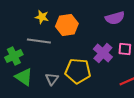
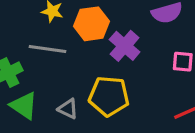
purple cross: (103, 53) -> (125, 46), moved
gray triangle: (52, 79) -> (68, 109), turned -40

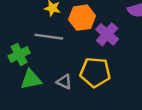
green triangle: (24, 106) -> (31, 79), turned -45

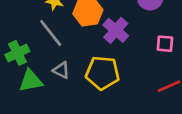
gray line: (49, 37) -> (51, 33), turned 44
gray triangle: (64, 82) -> (61, 70), moved

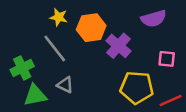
yellow pentagon: (102, 73) -> (137, 88), moved

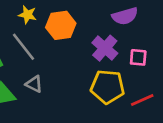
purple cross: (118, 46) -> (105, 48), moved

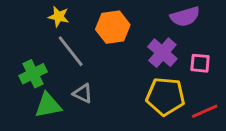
yellow star: (27, 15) -> (59, 17), moved

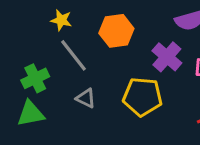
yellow pentagon: (165, 96) -> (142, 97), moved
green triangle: (48, 105) -> (31, 114), moved

